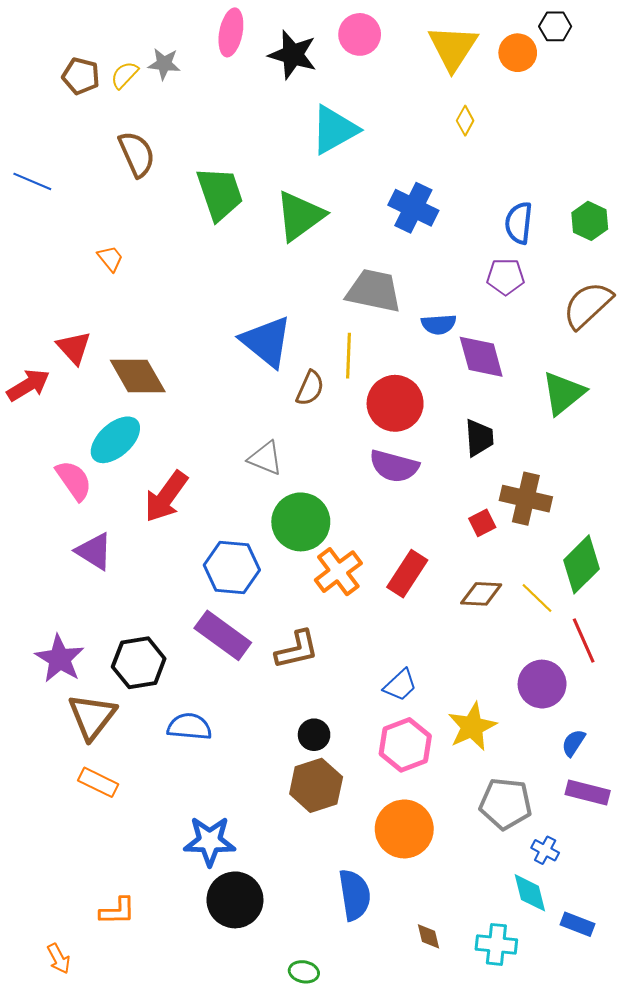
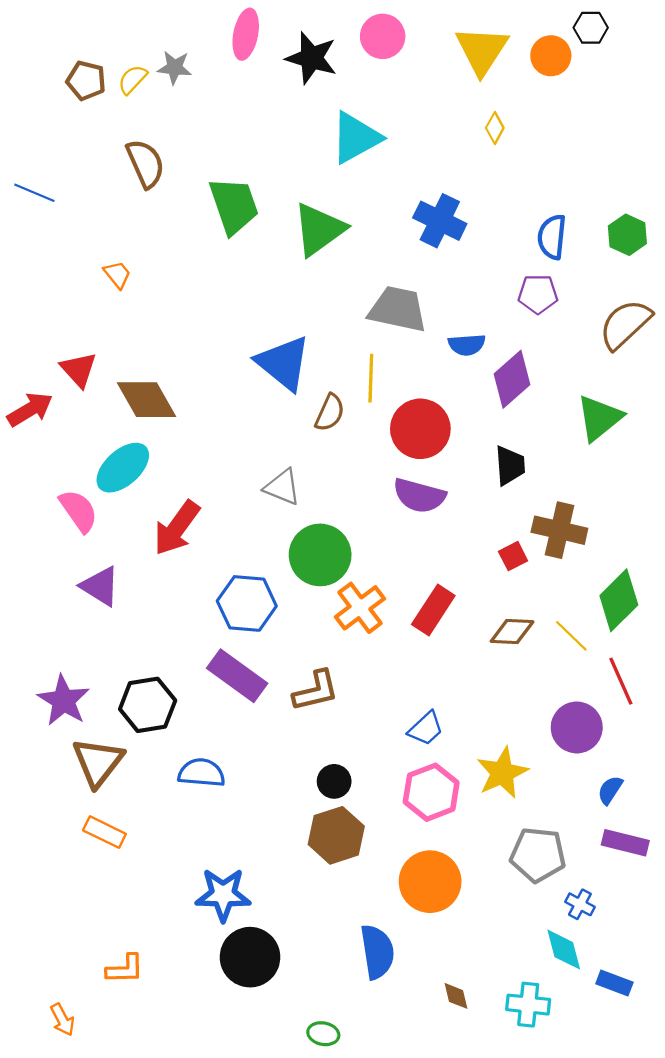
purple diamond: (481, 357) -> (512, 379), turned 64

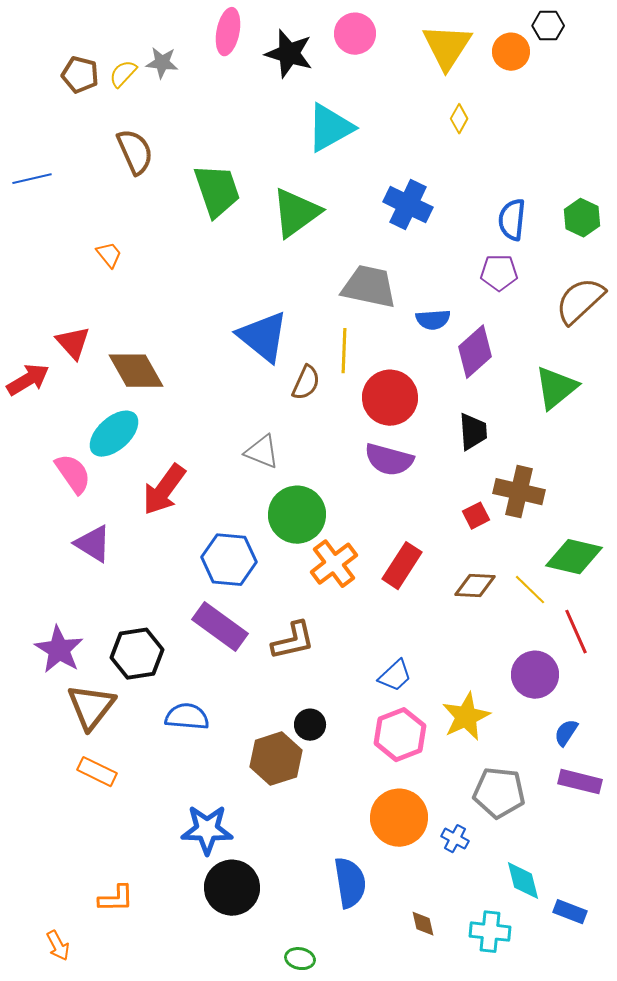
blue line: (34, 193) -> (32, 179), turned -36
green diamond: (619, 600) -> (574, 557), turned 58
brown hexagon: (336, 835) -> (276, 759), moved
blue cross: (580, 904) -> (455, 839), moved

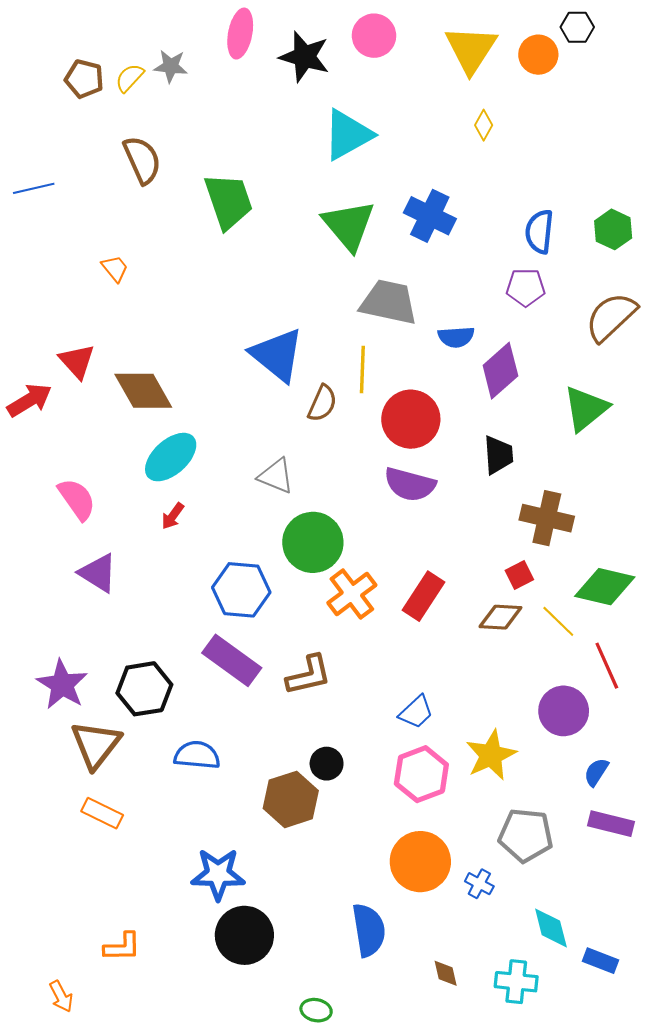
green triangle: (296, 213) -> (349, 225), moved, turned -34
cyan ellipse: (114, 434) -> (171, 457), moved
red arrow: (164, 490) -> (173, 516), size x0.5
red square: (476, 516) -> (519, 575), moved

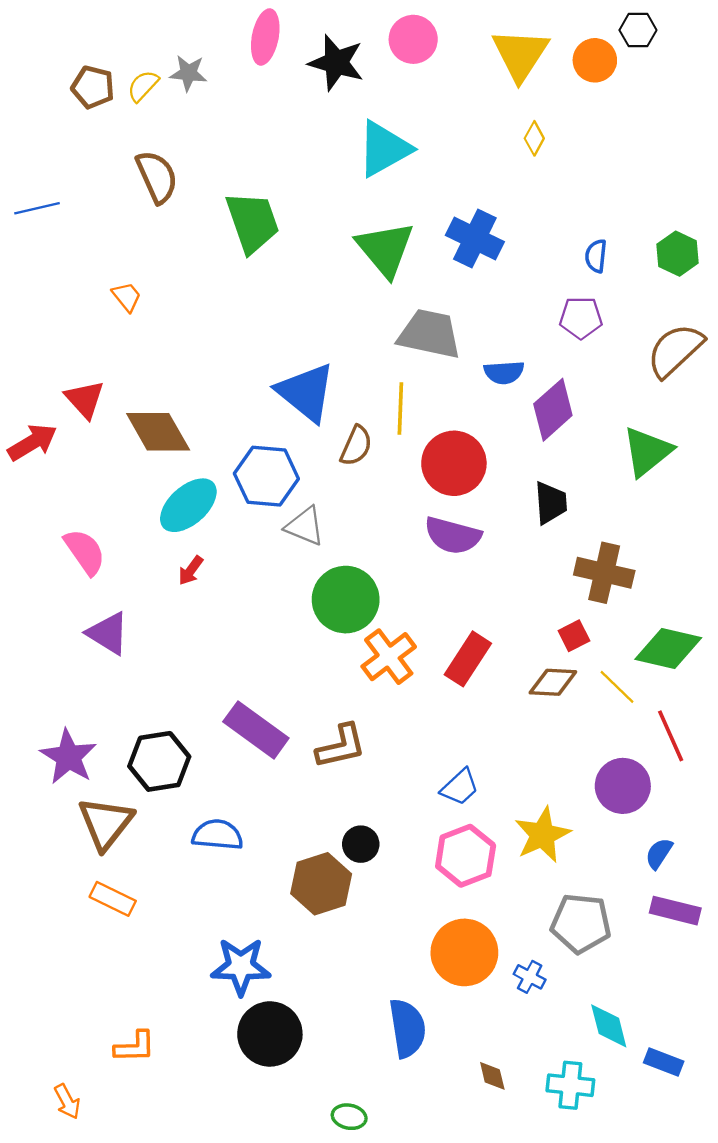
blue semicircle: (539, 232) -> (596, 256), size x0.7
blue hexagon: (241, 590) -> (266, 476), moved

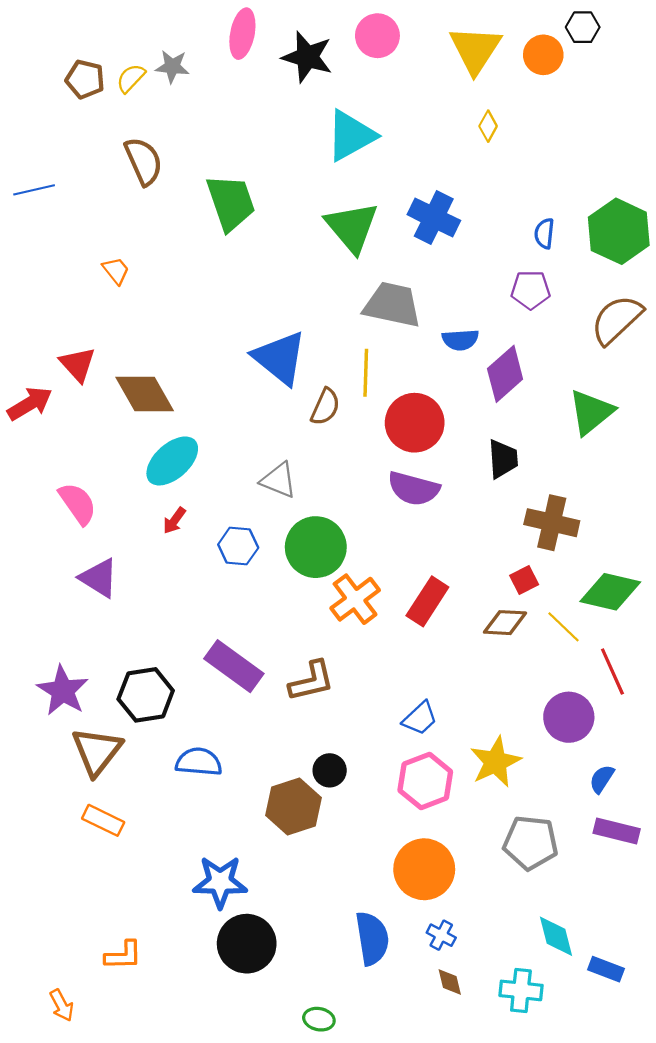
green hexagon: (678, 254) -> (619, 231), size x1.6
blue hexagon: (266, 476) -> (238, 546), moved, size x0.7
blue cross: (530, 977) -> (441, 935), moved

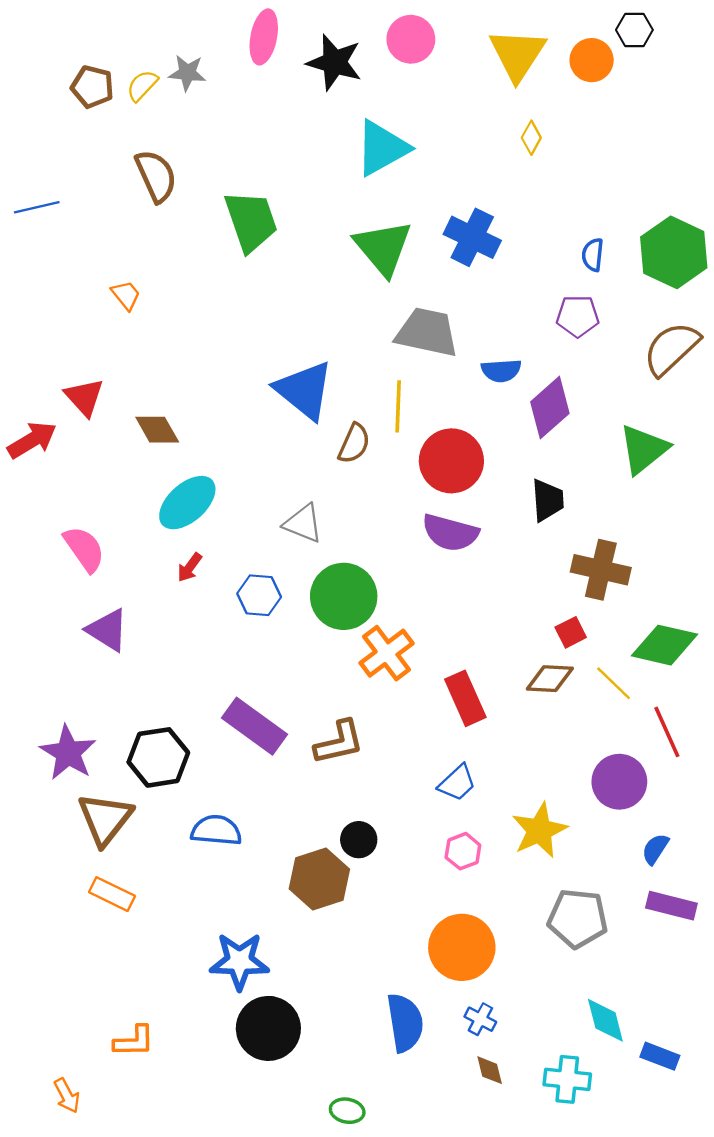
brown diamond: (145, 394) -> (157, 430), size x0.7
red rectangle: (427, 601) -> (465, 698), moved, turned -57
pink hexagon: (425, 781) -> (463, 851), size x0.6

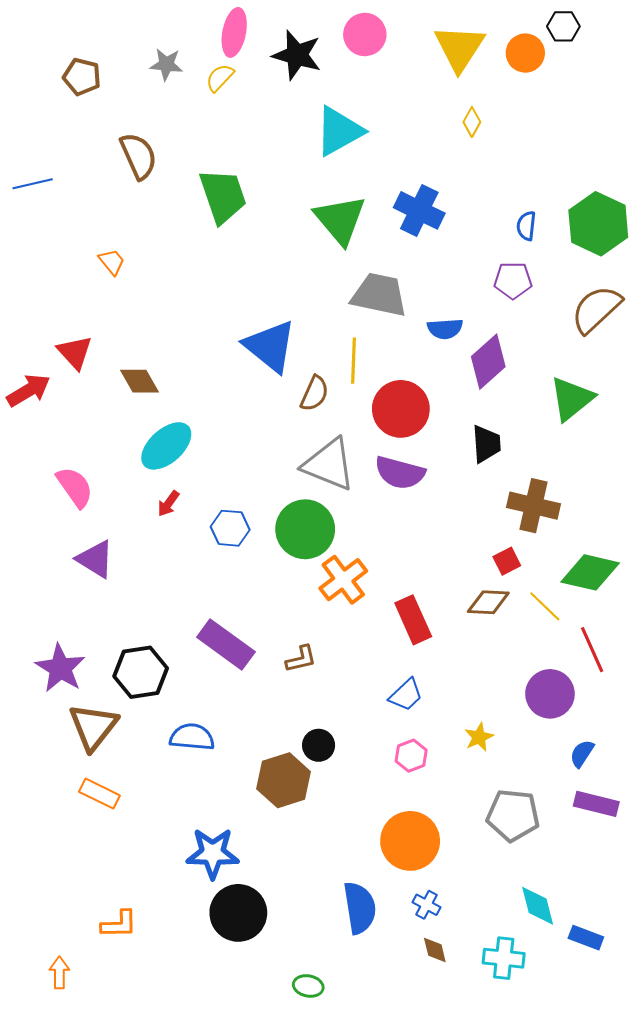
yellow semicircle: (142, 86) -> (220, 78), moved
gray triangle: (303, 523) -> (329, 464), moved, size x1.5
brown L-shape: (339, 742) -> (301, 659), size x0.7
yellow star: (539, 830) -> (479, 737), size x0.6
orange arrow: (67, 1096) -> (59, 973), turned -152

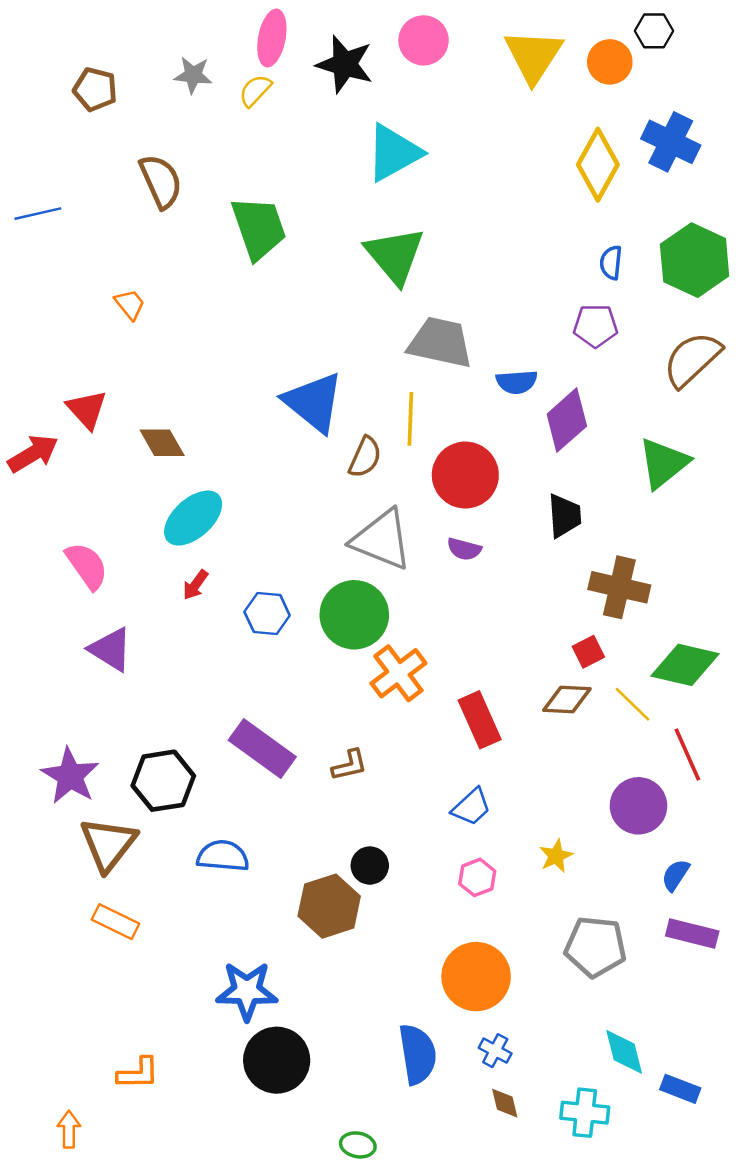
yellow diamond: (472, 122) -> (598, 165), moved, size x2.0
blue cross: (419, 210) -> (671, 142), moved
purple semicircle: (400, 473) -> (464, 549), size x0.6

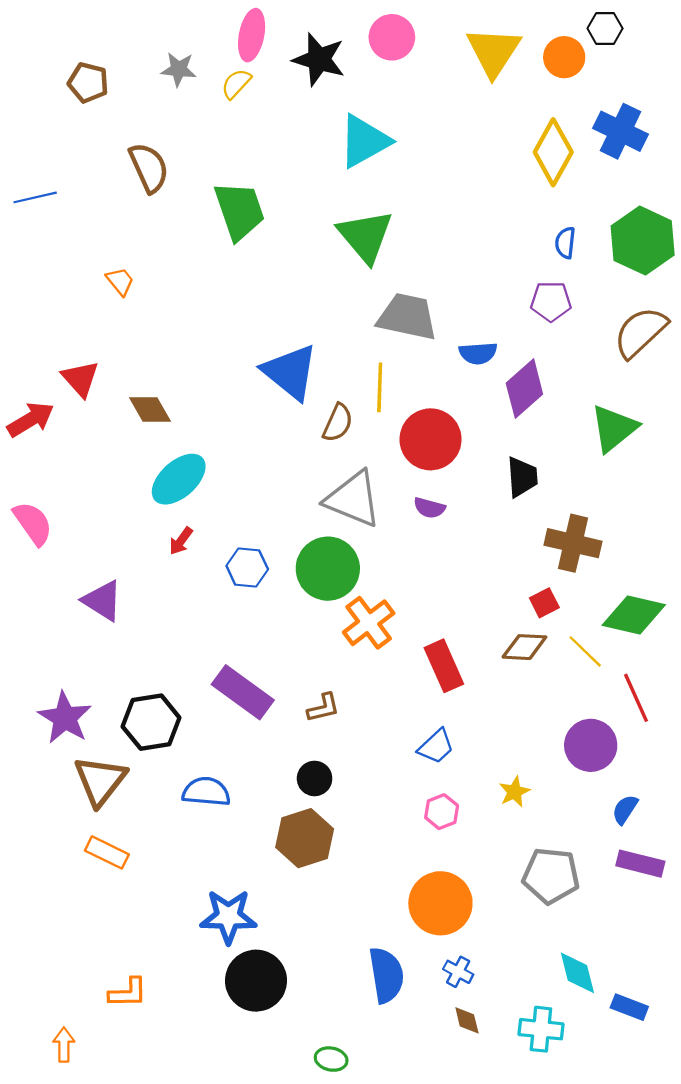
pink semicircle: (87, 566) -> (33, 523), moved
black circle: (370, 866) -> (315, 778), moved

